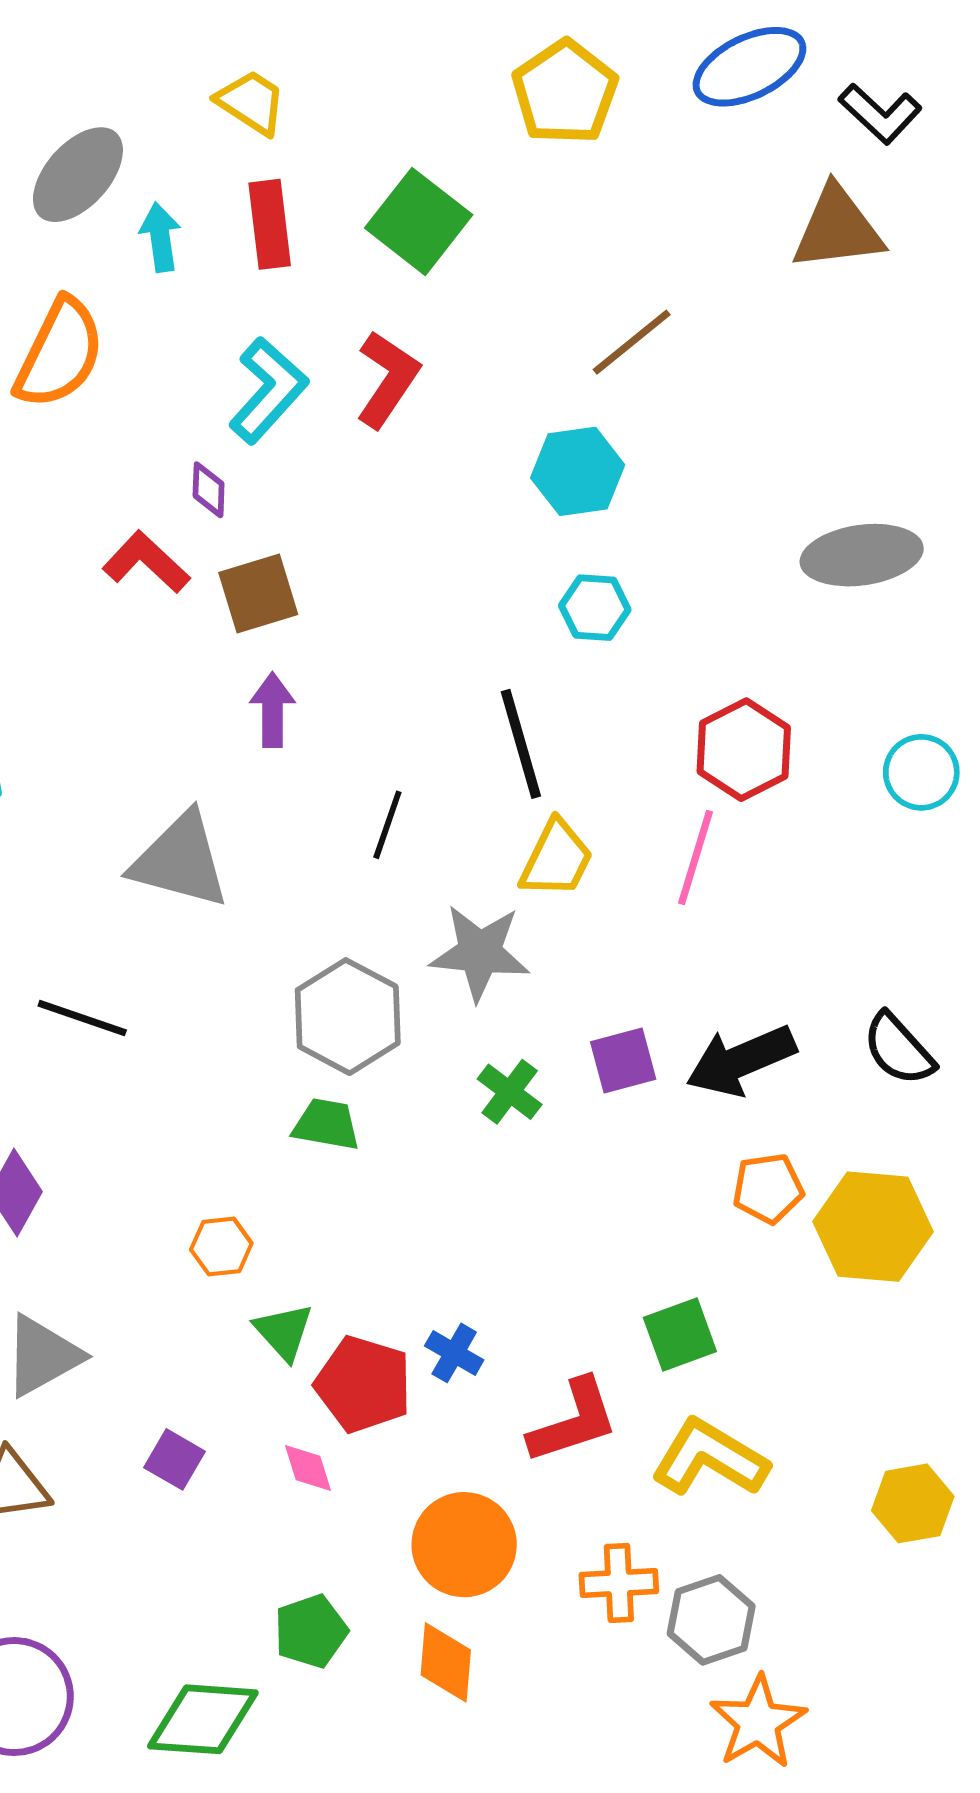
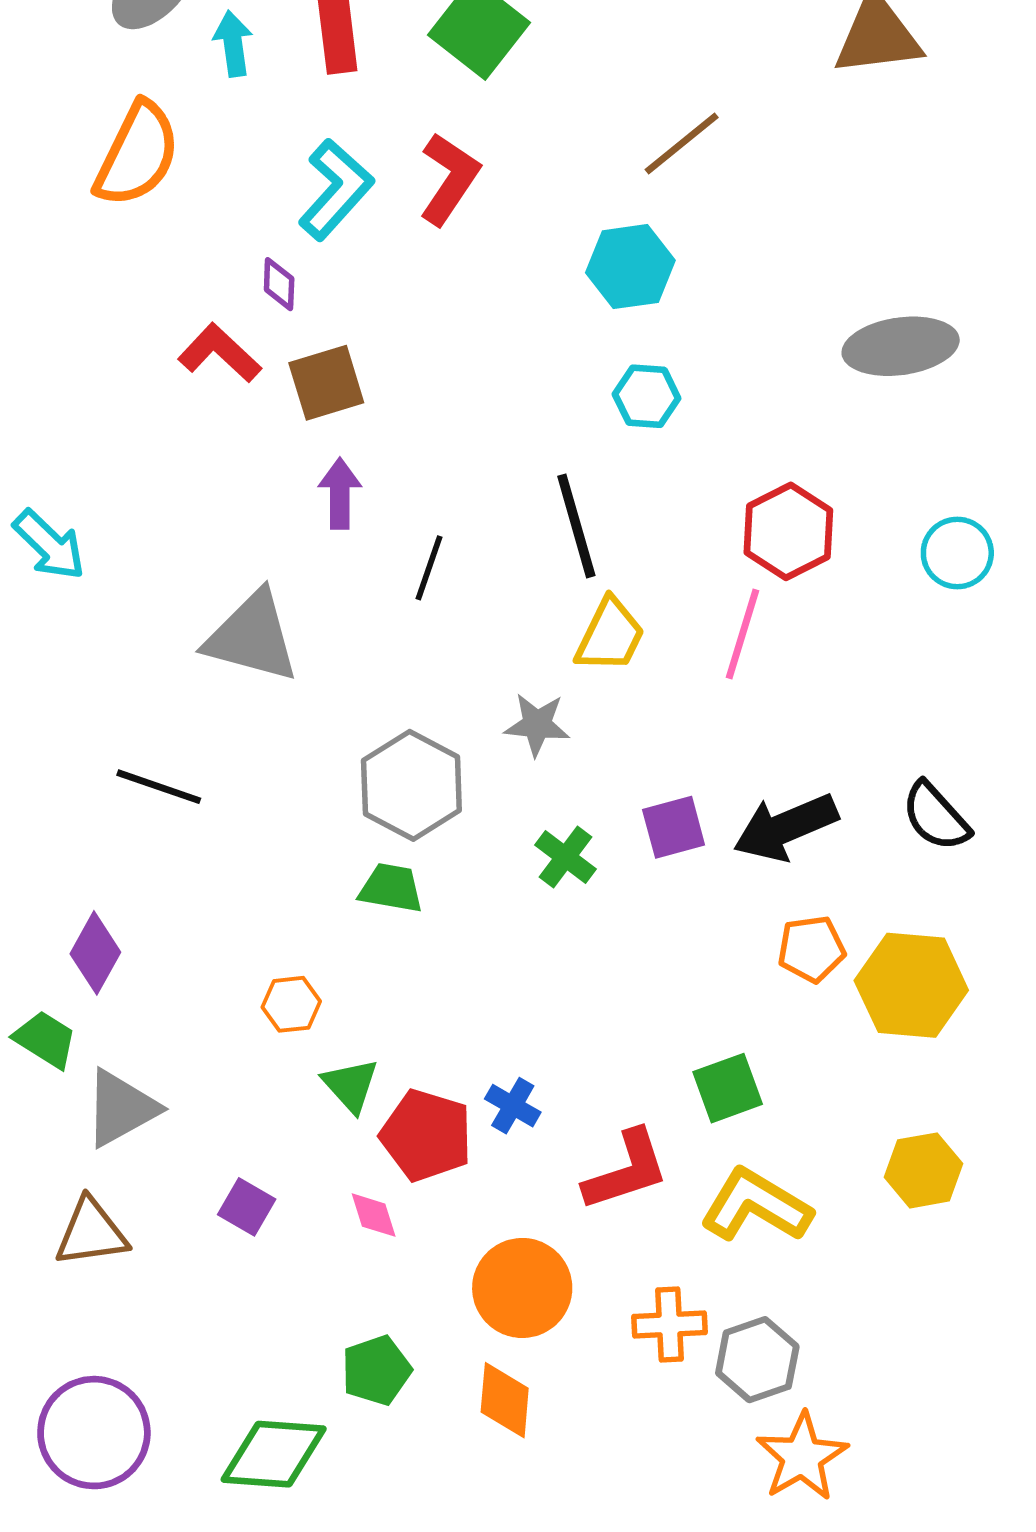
black line: (387, 825) -> (429, 568), moved
gray star: (480, 953) -> (537, 725), size x0.7
yellow hexagon: (913, 1503) -> (924, 1170), moved

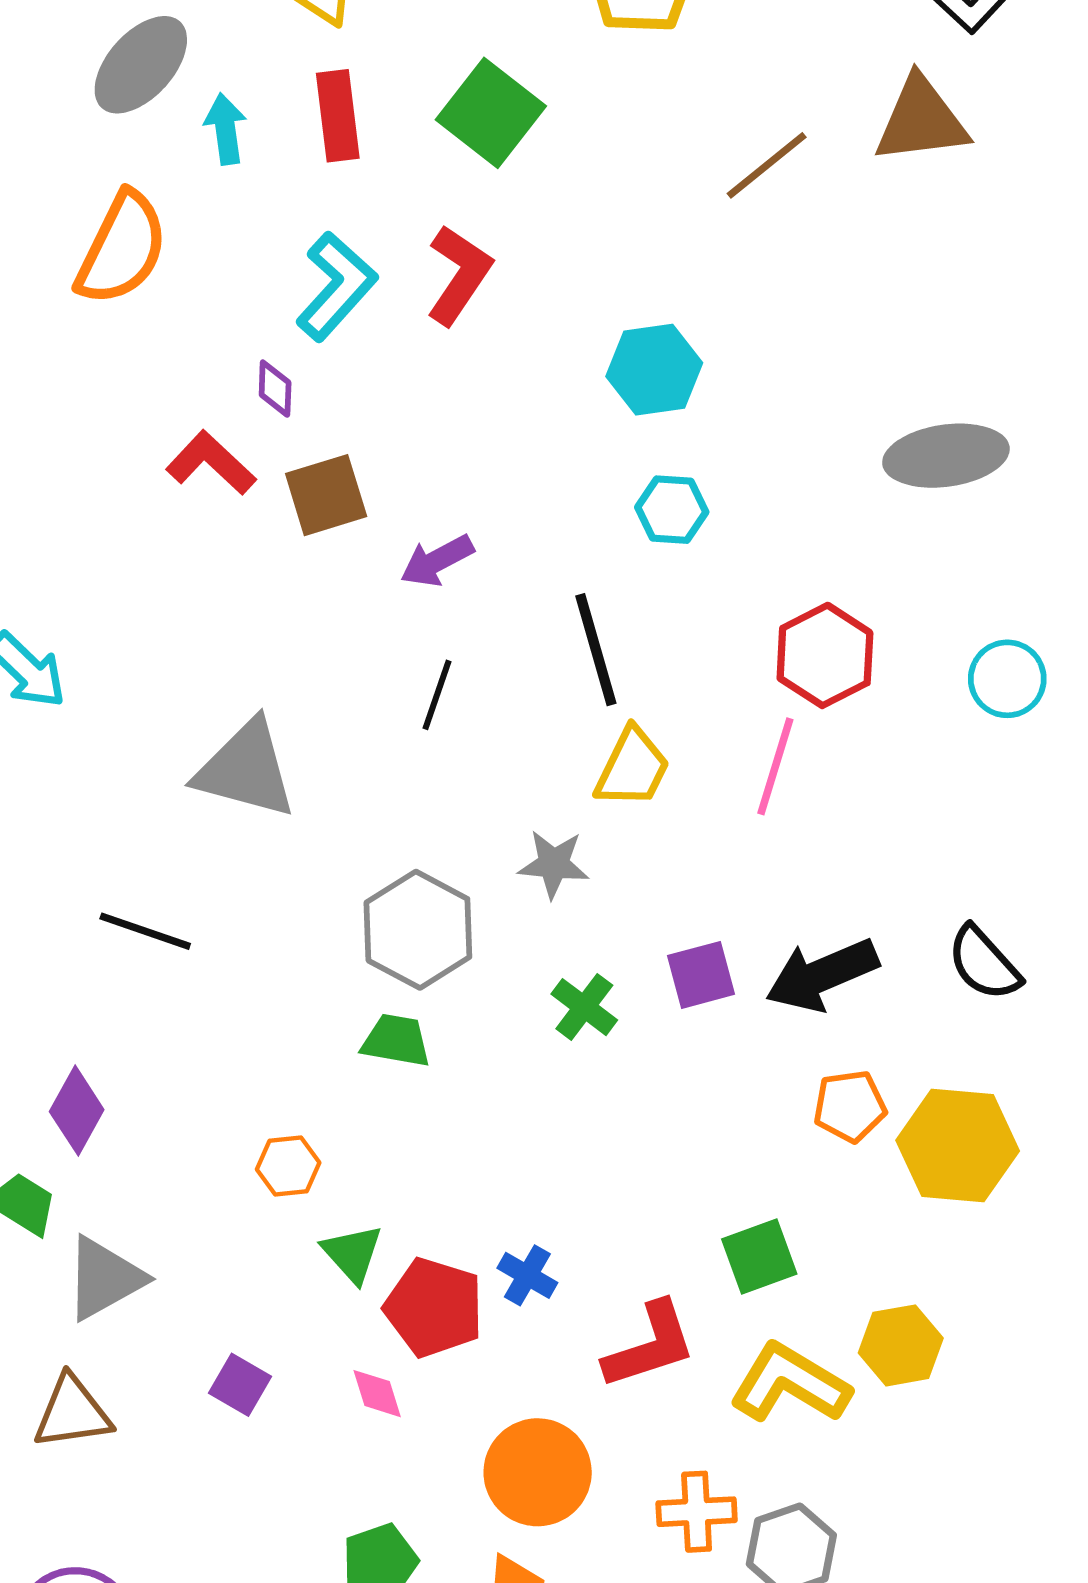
brown line: (682, 144) -> (767, 165), moved
purple arrow: (340, 494) -> (437, 561), moved, turned -118
yellow hexagon: (924, 1170) -> (901, 1345), moved

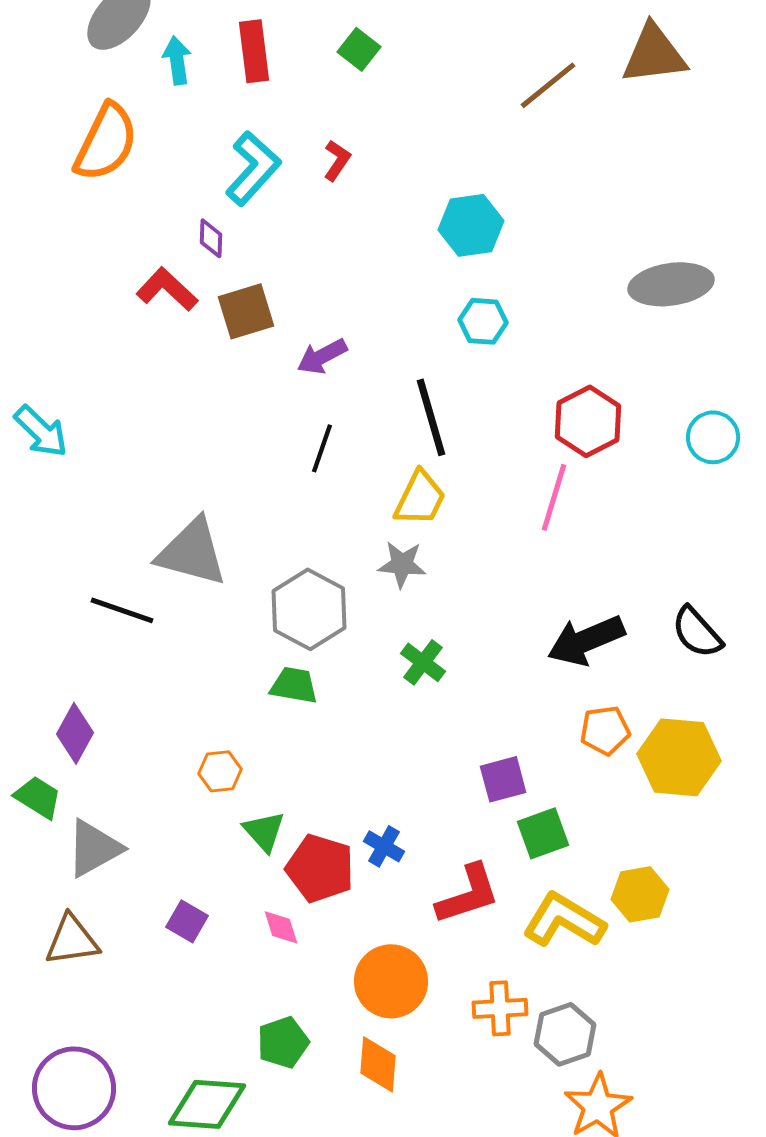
green square: (491, 113) -> (359, 49), size x0.6
red L-shape: (459, 275) -> (337, 160), size x0.6
yellow trapezoid: (632, 768) -> (420, 498), moved
gray triangle: (246, 769) -> (192, 552), moved
purple square: (701, 975) -> (503, 779), moved

